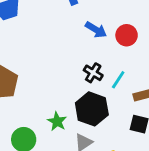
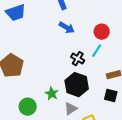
blue arrow: (96, 30) -> (67, 28), moved
cyan line: (118, 80) -> (97, 51), moved

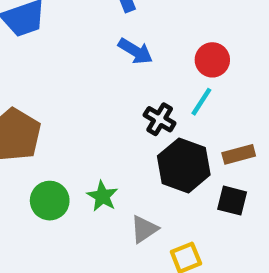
black hexagon: (77, 85) -> (184, 165), moved
green circle: (28, 107) -> (50, 201), moved

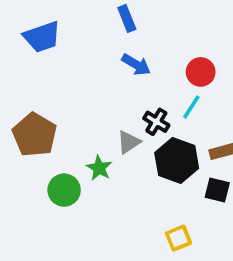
green star: (102, 196) -> (99, 168), moved
gray triangle: (144, 229) -> (129, 142), moved

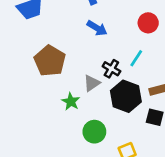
red circle: (201, 72) -> (148, 23), moved
brown pentagon: (35, 135) -> (50, 61), moved
green circle: (64, 190) -> (94, 132), moved

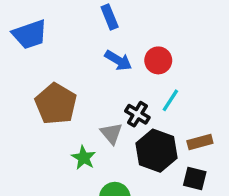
red circle: (148, 23) -> (158, 60), moved
gray triangle: (92, 83) -> (111, 133), turned -36

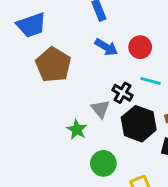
cyan line: (170, 100) -> (150, 81), turned 72
brown pentagon: (56, 104) -> (53, 65), moved

